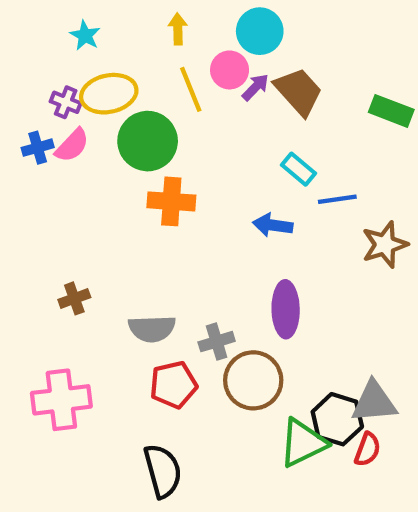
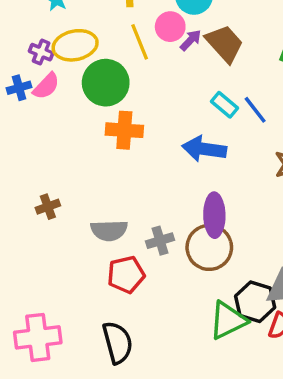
blue line: (337, 199) -> (255, 110), moved, turned 60
blue arrow: (273, 225) -> (204, 149), size x1.4
brown circle: (253, 380) -> (209, 247), moved
pink cross: (61, 400) -> (38, 337), moved

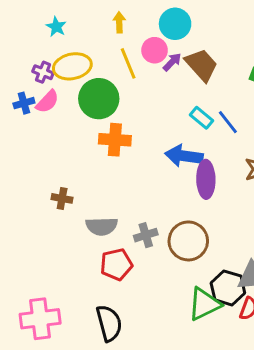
brown cross: (48, 207) -> (62, 198), moved, turned 30
purple ellipse: (214, 215) -> (206, 179), moved

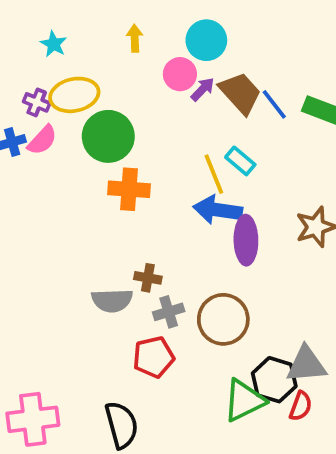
yellow line: (128, 63) -> (214, 174), moved
blue line: (228, 122) -> (274, 104), moved
brown cross: (62, 198) -> (148, 278), moved
red pentagon: (116, 264) -> (154, 357), moved

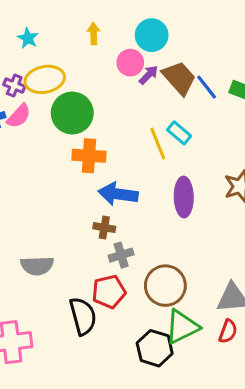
blue arrow: (218, 210) -> (118, 194), moved
gray semicircle: (112, 300) -> (37, 266), moved
brown circle: (223, 319) -> (165, 286), moved
black hexagon: (274, 380) -> (155, 348), moved
black semicircle: (121, 425) -> (83, 316), moved

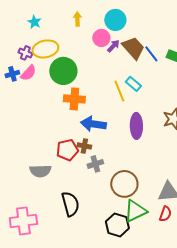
red pentagon: (109, 292) -> (67, 150), moved

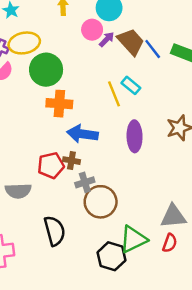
brown circle: (124, 184) -> (101, 202), moved

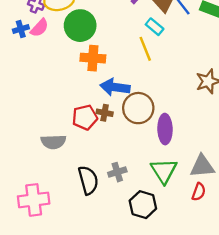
cyan rectangle: (131, 85) -> (155, 27), moved
purple ellipse: (135, 136) -> (165, 129), moved
gray cross: (85, 182) -> (117, 172), moved
brown circle: (101, 202) -> (138, 108), moved
green triangle: (133, 239) -> (164, 171), moved, turned -36

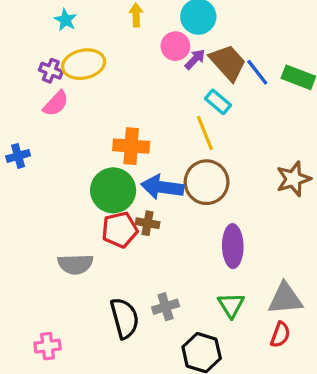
green circle: (80, 26) -> (113, 190), moved
blue cross: (21, 29) -> (18, 156), moved
brown circle: (138, 108) -> (207, 182), moved
green triangle: (164, 171) -> (231, 305), size x0.7
pink cross: (34, 200) -> (48, 346), size x0.6

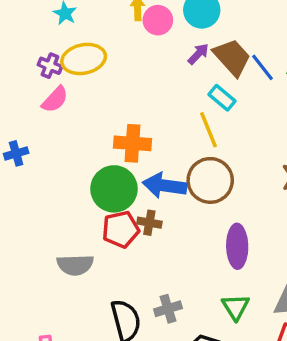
pink circle: (175, 46) -> (158, 20), moved

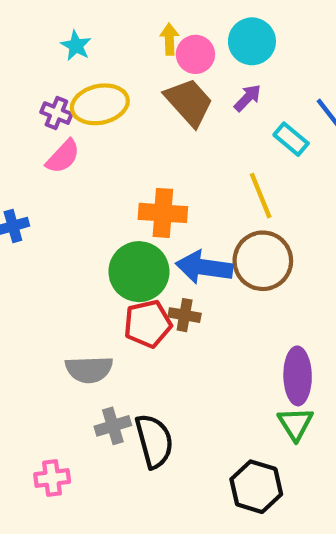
brown trapezoid: (232, 57) -> (189, 102), moved
cyan rectangle: (222, 98) -> (291, 139), moved
purple ellipse: (237, 246) -> (298, 376), moved
gray cross: (168, 309) -> (113, 426), moved

